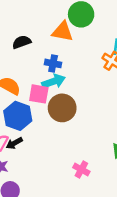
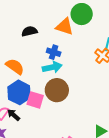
pink square: (39, 94) -> (35, 100), moved
black arrow: (14, 143) -> (14, 115), turned 64

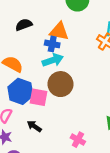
orange triangle: (65, 27) -> (59, 31), moved
black arrow: (14, 115) -> (34, 126), moved

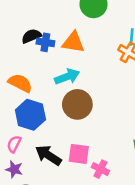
blue cross: (52, 44) -> (45, 42), moved
pink square: (39, 97) -> (79, 154), moved
black arrow: (34, 126) -> (48, 155), size x1.5

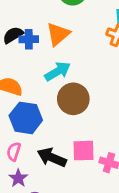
orange triangle: (73, 42) -> (58, 34), turned -40
purple star: (14, 169) -> (18, 178), turned 30

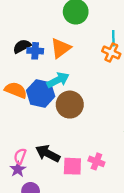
blue hexagon: (26, 118) -> (41, 93), moved
pink square: (84, 151) -> (72, 166), moved
pink semicircle: (14, 152) -> (20, 156), moved

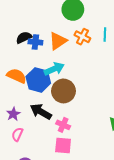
orange cross: (111, 53) -> (82, 37), moved
black arrow: (48, 153) -> (41, 112), moved
pink cross: (96, 161) -> (63, 125), moved
purple star: (18, 169) -> (13, 114), moved

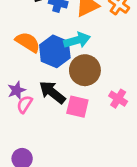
pink cross: (63, 125) -> (118, 99), moved
pink semicircle: (17, 134) -> (25, 104), moved
pink square: (63, 145) -> (77, 107), moved

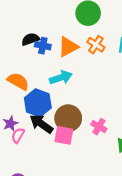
blue hexagon: (55, 51) -> (38, 103), moved
brown circle: (85, 70) -> (68, 118), moved

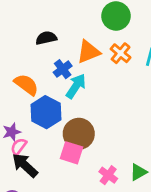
blue cross: (43, 46) -> (63, 69), moved, turned 35
cyan arrow: (61, 78) -> (76, 86), turned -45
black arrow: (41, 124) -> (25, 165), moved
pink cross: (99, 127) -> (108, 175), moved

